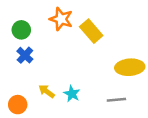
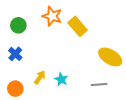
blue cross: (25, 55) -> (15, 54), moved
yellow ellipse: (130, 67) -> (110, 57), turned 35
yellow arrow: (47, 91) -> (40, 77), turned 88

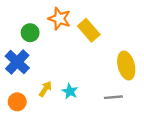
green circle: (18, 25) -> (30, 33), moved
blue cross: (15, 54) -> (17, 62), size x1.5
yellow ellipse: (110, 57) -> (126, 66), turned 45

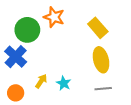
yellow rectangle: (89, 30) -> (98, 28), moved
green circle: (30, 33) -> (27, 30), size x1.5
yellow ellipse: (126, 66) -> (101, 60), moved

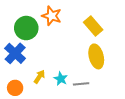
gray line: (103, 89) -> (81, 84), moved

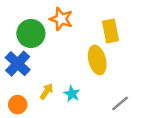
yellow rectangle: (93, 26) -> (110, 31), turned 30
yellow ellipse: (96, 56) -> (97, 60), moved
gray line: (81, 84) -> (120, 103), moved, turned -35

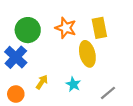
orange star: (61, 19) -> (66, 28), moved
cyan star: (72, 94) -> (73, 84), moved

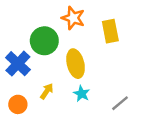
orange star: (66, 28) -> (73, 18), moved
green circle: (28, 30) -> (44, 41), moved
yellow ellipse: (87, 54) -> (76, 64), moved

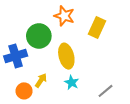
yellow rectangle: (110, 31) -> (97, 27), turned 36
blue cross: (18, 64) -> (16, 56), turned 30
orange circle: (18, 104) -> (24, 91), moved

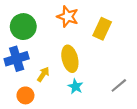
green circle: (39, 36) -> (23, 27), moved
yellow arrow: (41, 80) -> (43, 74), moved
gray line: (105, 91) -> (119, 85), moved

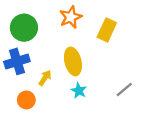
orange star: (68, 17) -> (71, 17), turned 30

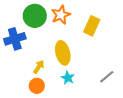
green circle: (24, 28) -> (35, 16), moved
blue cross: (17, 61) -> (15, 39), moved
orange circle: (26, 100) -> (37, 86), moved

